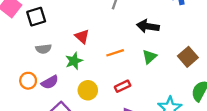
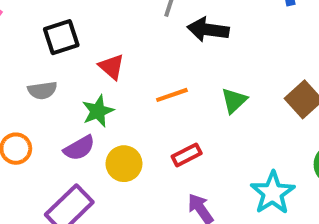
black square: (36, 17) -> (61, 37), moved
black arrow: (148, 26) -> (208, 30), moved
purple semicircle: (50, 82) -> (79, 148), moved

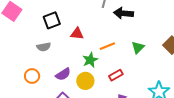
red triangle: (112, 67) -> (77, 34), turned -32
green star: (98, 111) -> (90, 60), moved

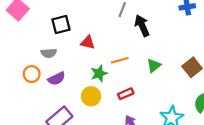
black arrow: (123, 13) -> (142, 26), turned 54
purple semicircle: (63, 74) -> (57, 79), moved
orange circle: (32, 76) -> (32, 74), moved

